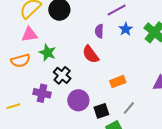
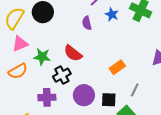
red semicircle: (91, 54) -> (73, 53), moved
black cross: (62, 75) -> (62, 75), turned 36
black square: (101, 111) -> (109, 100), turned 35

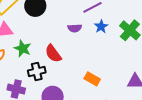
purple semicircle: (87, 23) -> (75, 28), turned -96
orange rectangle: (117, 67) -> (92, 79), turned 49

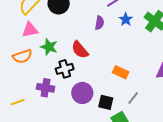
purple semicircle: (75, 28) -> (99, 23), turned -72

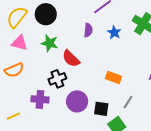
blue star: (126, 19) -> (114, 32), moved
pink triangle: (30, 30) -> (19, 43), turned 30
green star: (49, 47) -> (50, 43), moved

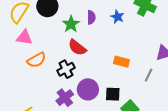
green star: (50, 43) -> (71, 24), moved, turned 30
orange semicircle: (14, 70) -> (36, 60), moved
purple cross: (40, 99) -> (65, 98), moved, turned -36
gray line: (128, 102) -> (149, 75), moved

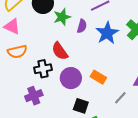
blue star: (117, 17) -> (107, 33), size x1.6
green star: (71, 24) -> (62, 17), moved
purple circle: (88, 89) -> (71, 78), moved

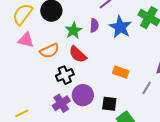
green star: (62, 17) -> (73, 31), moved
orange semicircle: (17, 52) -> (49, 51), moved
purple circle: (71, 78) -> (83, 95), moved

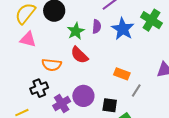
orange semicircle: (49, 51) -> (52, 65), moved, turned 30
black cross: (65, 75) -> (39, 88), moved
gray line: (147, 88) -> (136, 91), moved

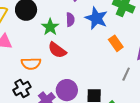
orange rectangle: (122, 74) -> (116, 43), moved, turned 42
gray line: (136, 91) -> (126, 74), moved

